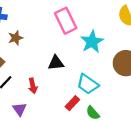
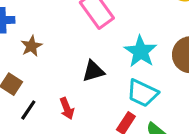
cyan star: (92, 42) -> (141, 51), moved

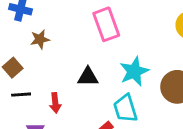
cyan trapezoid: (142, 93) -> (125, 108), turned 32
black line: (28, 110) -> (21, 95), turned 36

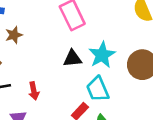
black triangle: (88, 77) -> (72, 58), moved

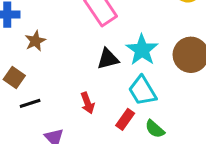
red arrow: (34, 91) -> (88, 103), moved

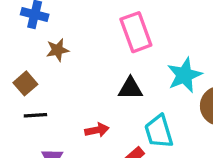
cyan star: (142, 50) -> (184, 75), moved
red arrow: (88, 103) -> (97, 130), turned -95

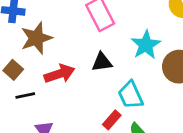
brown star: (58, 50) -> (36, 38), size x1.6
red arrow: (97, 130) -> (59, 74), moved, size x1.5

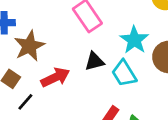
black line: (25, 95) -> (25, 102), turned -30
cyan trapezoid: (131, 95) -> (124, 73), moved

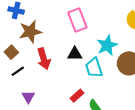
red arrow: (55, 77) -> (44, 59), turned 85

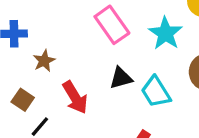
brown star: (30, 32) -> (44, 61), size x0.6
cyan star: (107, 45) -> (165, 33), moved

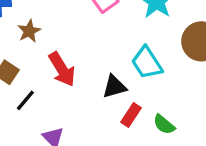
black triangle: (121, 78) -> (114, 87), moved

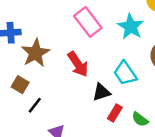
brown star: (29, 31) -> (35, 53), size x1.6
red arrow: (62, 69) -> (78, 64), moved

